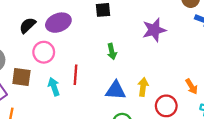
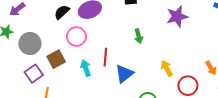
brown square: (21, 77) -> (56, 59), turned -36
yellow arrow: (143, 87) -> (167, 68), turned -35
blue triangle: (116, 90) -> (124, 74), moved, turned -42

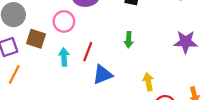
purple star: (177, 16) -> (186, 42), moved
brown square: (56, 59) -> (36, 39), turned 30

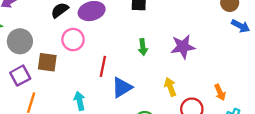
purple star: (186, 42) -> (183, 47), moved
cyan arrow: (64, 57) -> (80, 101), moved

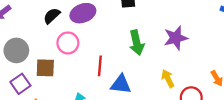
green arrow: (143, 47) -> (137, 43), size x1.5
blue triangle: (122, 87) -> (121, 84), turned 45

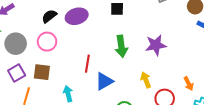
pink circle: (68, 43) -> (47, 42), moved
brown square: (45, 68) -> (42, 72), moved
blue triangle: (121, 84) -> (104, 81), turned -42

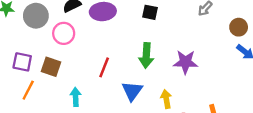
gray circle: (16, 44) -> (36, 16), moved
purple square: (17, 73) -> (22, 62), turned 30
blue triangle: (104, 81) -> (132, 91), moved, turned -36

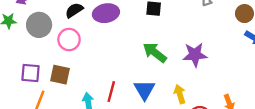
green arrow: (146, 55) -> (155, 52), turned 130
red line: (104, 67) -> (111, 92), moved

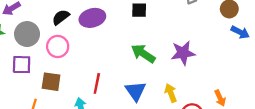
purple square: (31, 73) -> (22, 65), moved
red line: (111, 92) -> (97, 83), moved

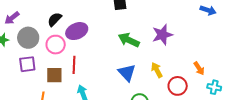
purple ellipse: (92, 18) -> (77, 31), moved
red line: (97, 83) -> (74, 65), moved

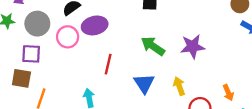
red line: (74, 65) -> (108, 64), moved
brown square: (54, 75) -> (21, 78), moved

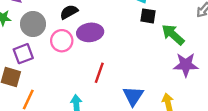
green arrow: (153, 46) -> (173, 35), moved
purple square: (31, 54) -> (23, 54), turned -30

